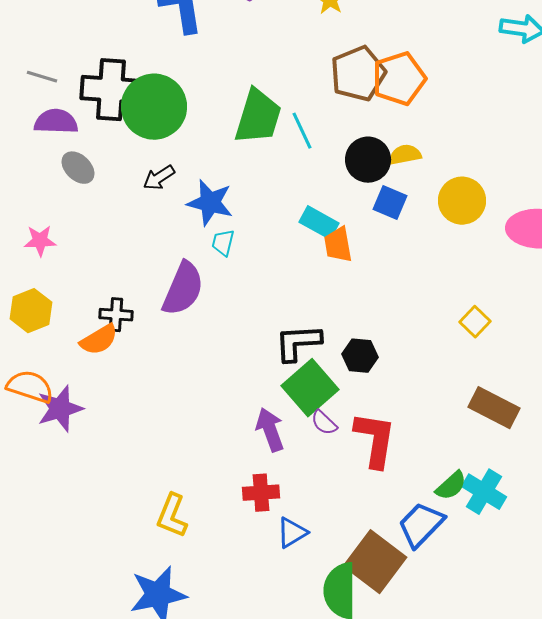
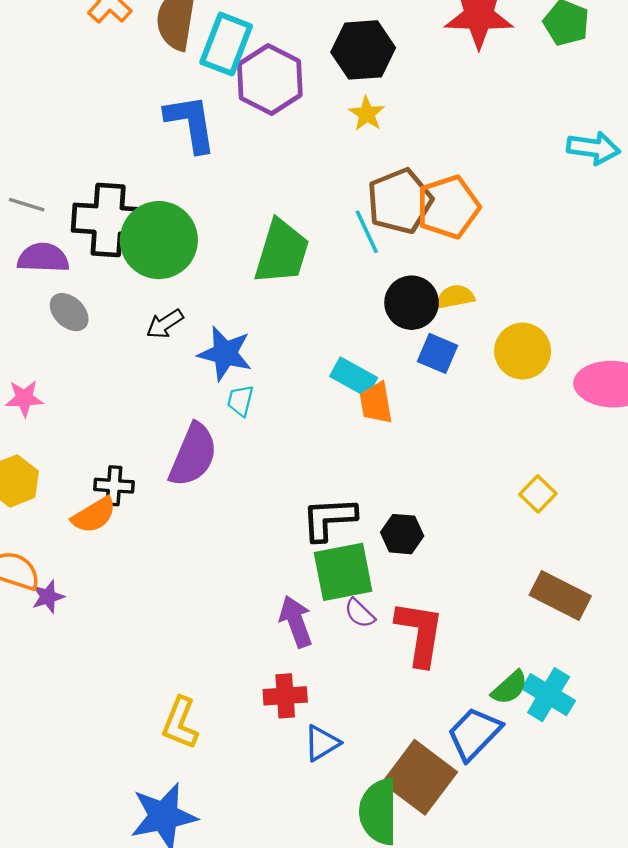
cyan line: (302, 131) -> (367, 232), moved
green square: (310, 388) -> (343, 572), turned 30
purple star: (60, 409) -> (48, 597), size x0.6

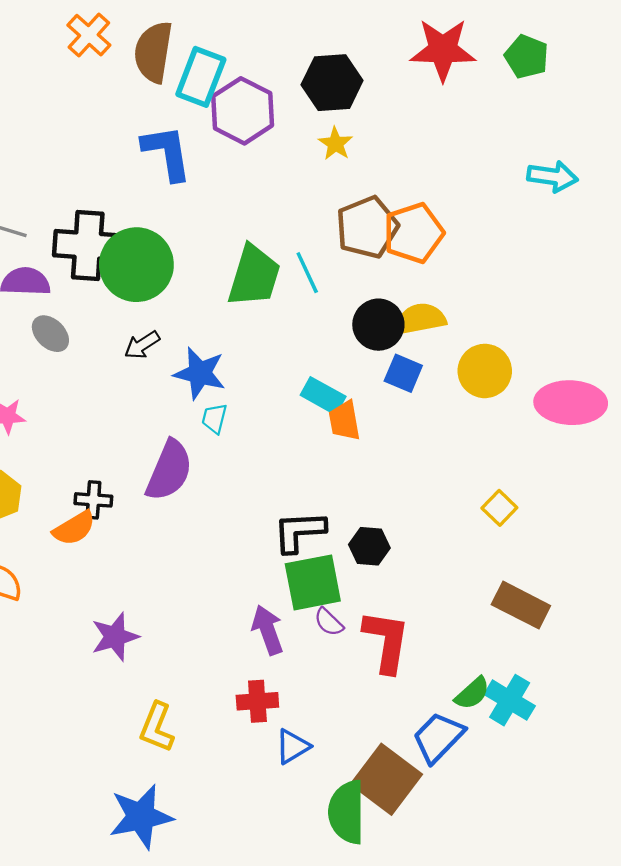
cyan line: (367, 232) -> (307, 273), moved
yellow semicircle: (455, 297) -> (420, 319), size x1.4
purple star: (48, 597) -> (115, 637), moved, size x1.5

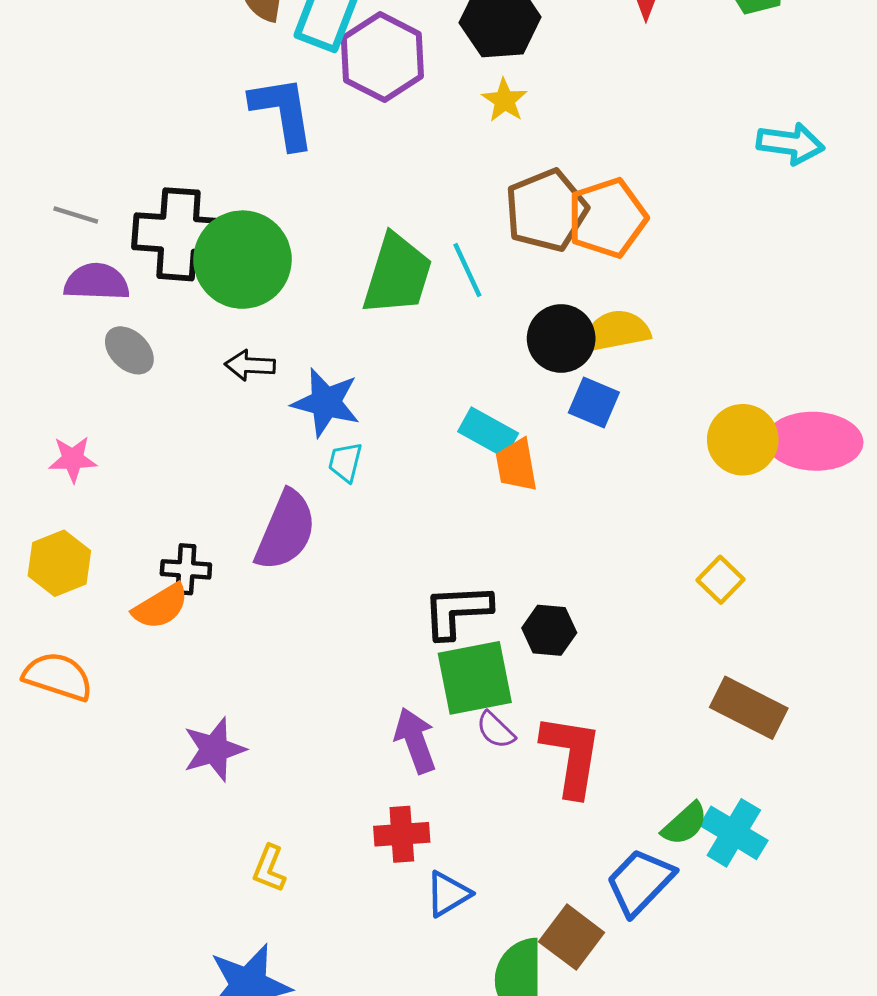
black arrow: (142, 345) -> (250, 365), turned 36
yellow circle: (485, 371) -> (743, 440), moved
yellow L-shape: (157, 727) -> (269, 869), size x0.7
brown square: (386, 779) -> (572, 937), size x0.7

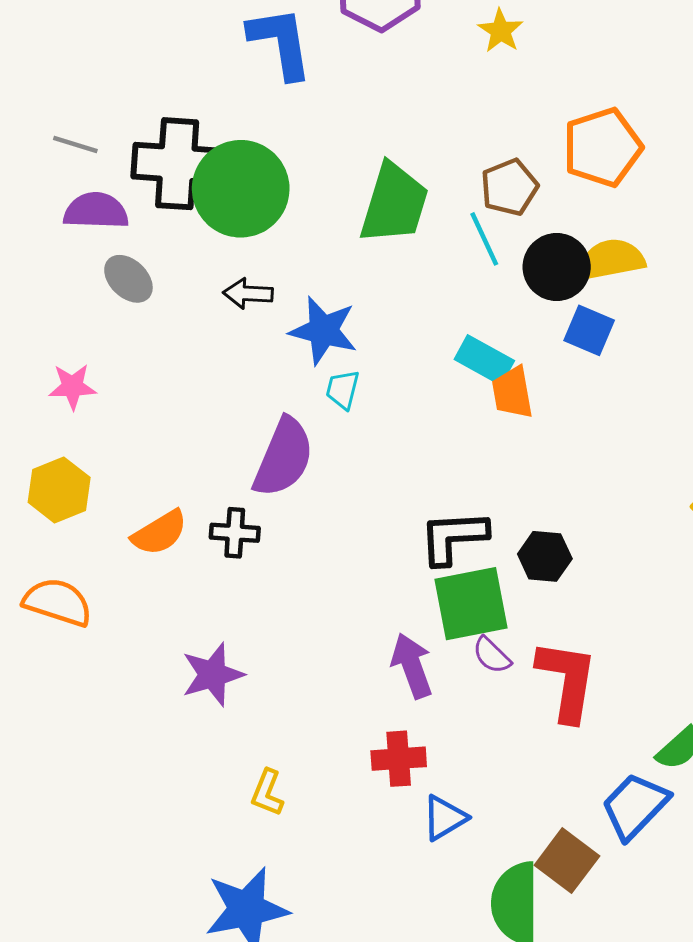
brown pentagon: (546, 210) -> (509, 187), moved, size x0.7
cyan line: (467, 270) -> (484, 239), moved
black cross: (186, 569) -> (235, 533), moved

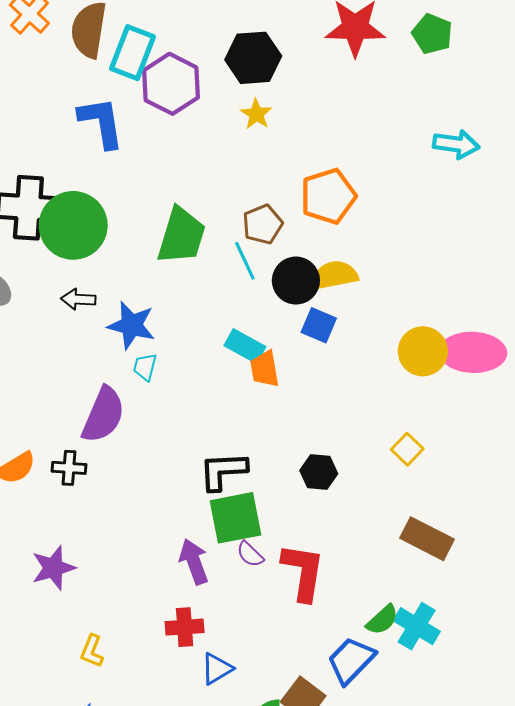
black hexagon: (545, 556) -> (319, 472), moved

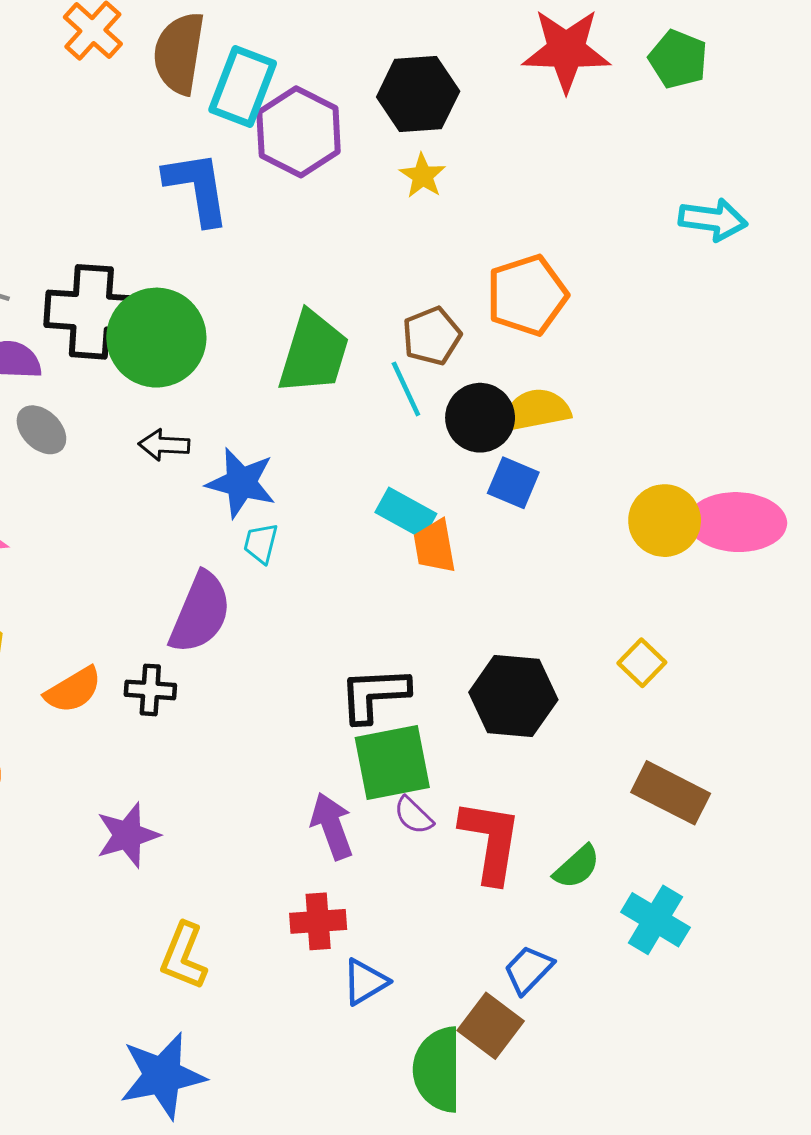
black hexagon: (319, 472) -> (513, 696), size x1.6
green semicircle: (382, 620) -> (577, 867), moved
yellow L-shape: (92, 651) -> (184, 956), size x1.4
blue trapezoid: (351, 660) -> (528, 970), moved, size x0.7

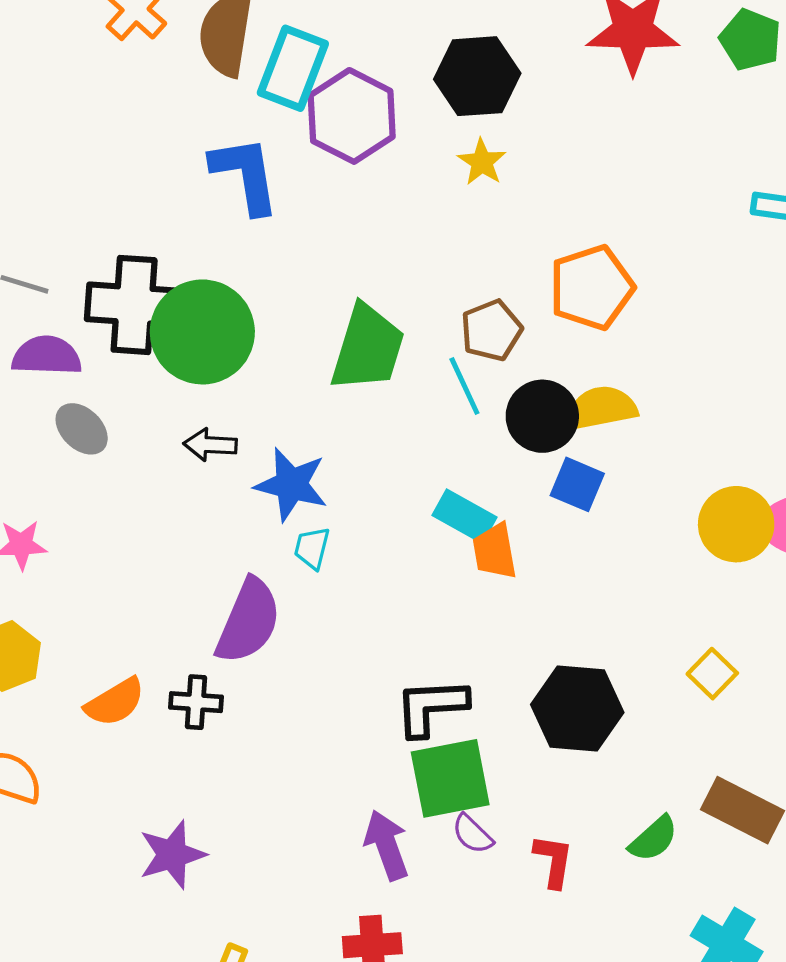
red L-shape: (491, 841) -> (553, 861), size x0.6
green semicircle: (577, 867) -> (653, 839), moved

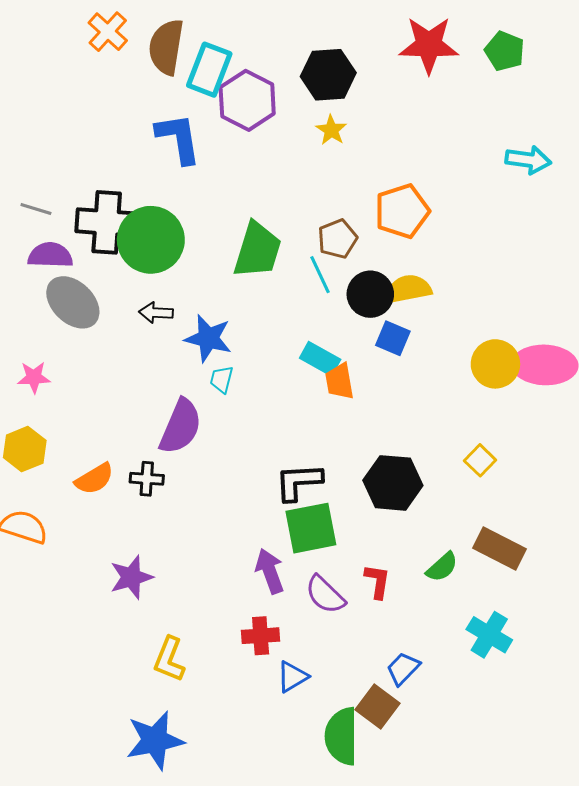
gray ellipse: (82, 429) -> (73, 302), size x1.6
purple semicircle: (472, 834) -> (325, 595), moved, size x1.5

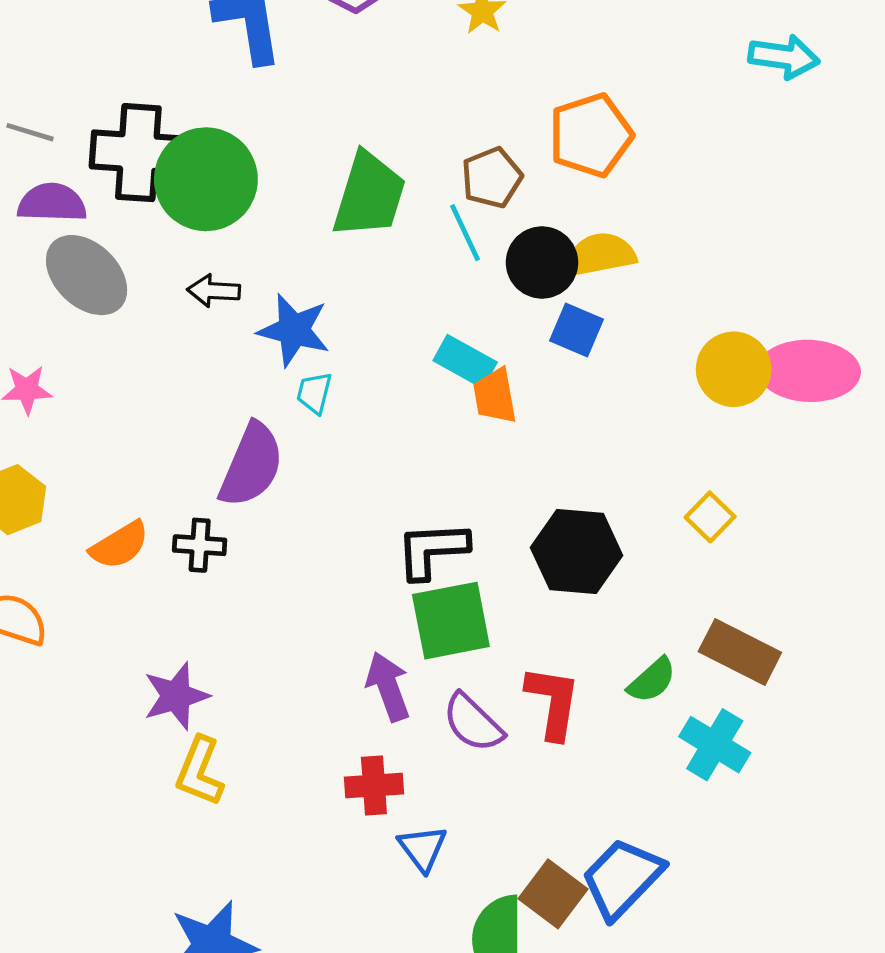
red L-shape: (377, 581) -> (553, 702), size x1.4
cyan cross: (489, 635) -> (715, 745), moved
yellow L-shape: (169, 659) -> (200, 771), moved
blue trapezoid: (403, 669) -> (622, 878), moved, size x1.6
blue triangle: (292, 677) -> (423, 848), turned -36

